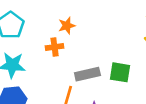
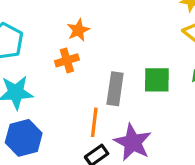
gray rectangle: (87, 74) -> (115, 89), turned -60

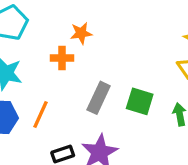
orange line: (94, 122) -> (40, 114), moved

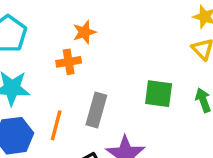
gray rectangle: (99, 98) -> (96, 110), moved

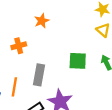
orange star: (84, 32) -> (42, 21), moved

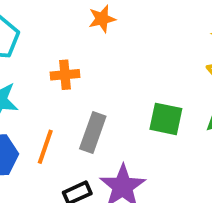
orange star: (42, 21) -> (102, 19), moved

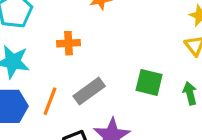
gray rectangle: (93, 133) -> (89, 91), turned 32

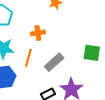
orange line: (50, 101) -> (28, 58), moved

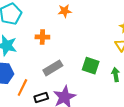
orange line: (28, 58) -> (22, 87), moved

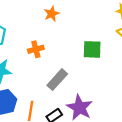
green square: (91, 66) -> (92, 49), moved

